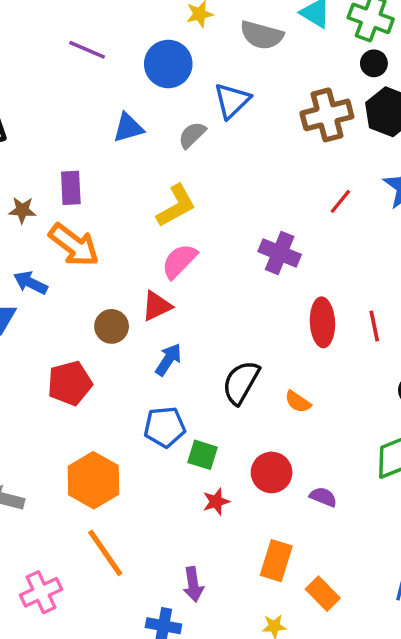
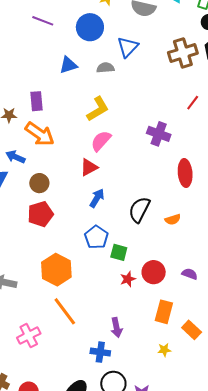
gray semicircle: (192, 135) -> (105, 68), turned 42
brown circle: (112, 326) -> (39, 183), moved
orange semicircle: (298, 402) -> (173, 219), turned -49
blue pentagon: (165, 427) -> (96, 237), turned -30
red circle: (272, 472) -> (154, 272), moved

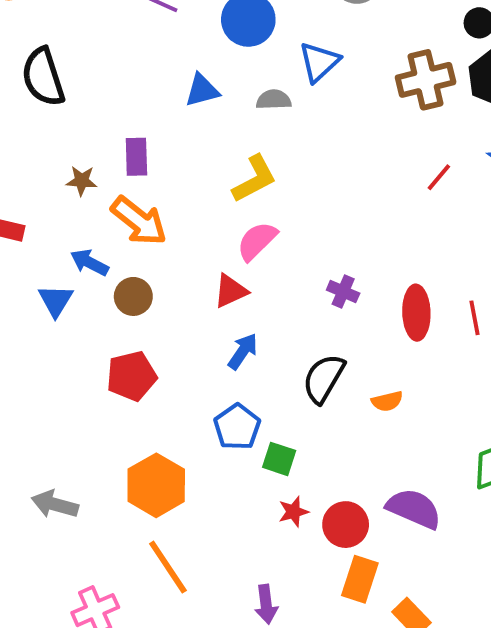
purple cross: (159, 134) -> (343, 292), moved, size x0.7
brown circle: (39, 183) -> (133, 296), moved
red circle: (154, 272) -> (346, 525), moved
purple semicircle: (190, 274) -> (414, 509), size x1.8

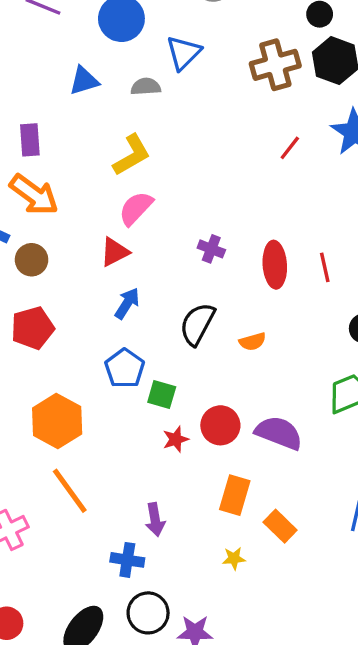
red circle: (346, 525) -> (220, 425), moved

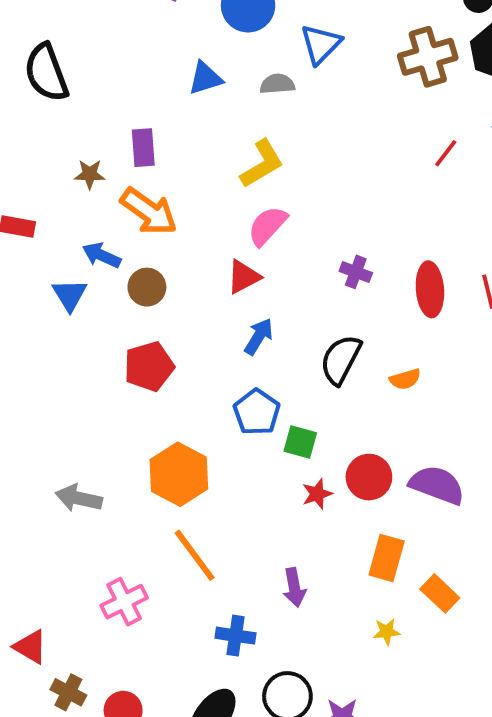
blue cross: (127, 560) -> (236, 636), moved

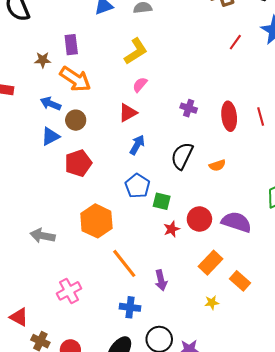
pink semicircle: (267, 226) -> (140, 85), size x0.7
blue triangle: (70, 295) -> (50, 136), moved, turned 36
orange line: (195, 555) -> (124, 263), moved
orange rectangle: (387, 558) -> (210, 263), turned 30

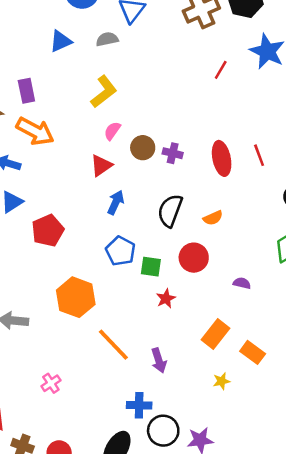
brown circle: (76, 120) -> (143, 148), moved
red circle: (199, 219) -> (194, 258), moved
purple semicircle: (236, 222) -> (242, 283), size x0.5
pink cross: (69, 291) -> (51, 383), size x0.7
blue cross: (130, 307) -> (139, 405), moved

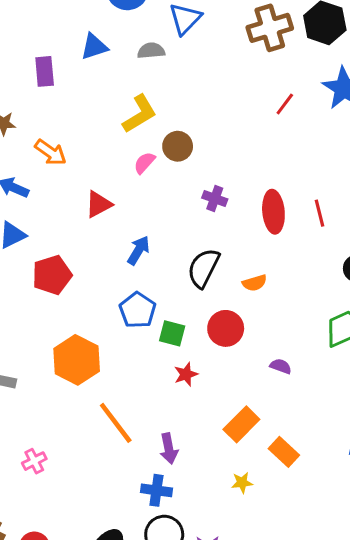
purple rectangle: (26, 91) -> (45, 71), moved
orange arrow: (35, 131) -> (51, 152), size x0.7
brown circle: (143, 148) -> (178, 146), moved
red triangle: (101, 165) -> (98, 204), moved
blue cross: (139, 405) -> (156, 490), moved

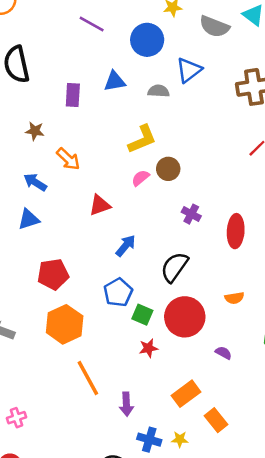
red pentagon: (52, 275) -> (53, 274), moved
orange semicircle: (255, 283) -> (234, 298), moved
red circle: (226, 328) -> (185, 317), size x1.4
pink cross: (34, 461) -> (17, 418), moved
blue cross: (156, 490) -> (149, 440), moved

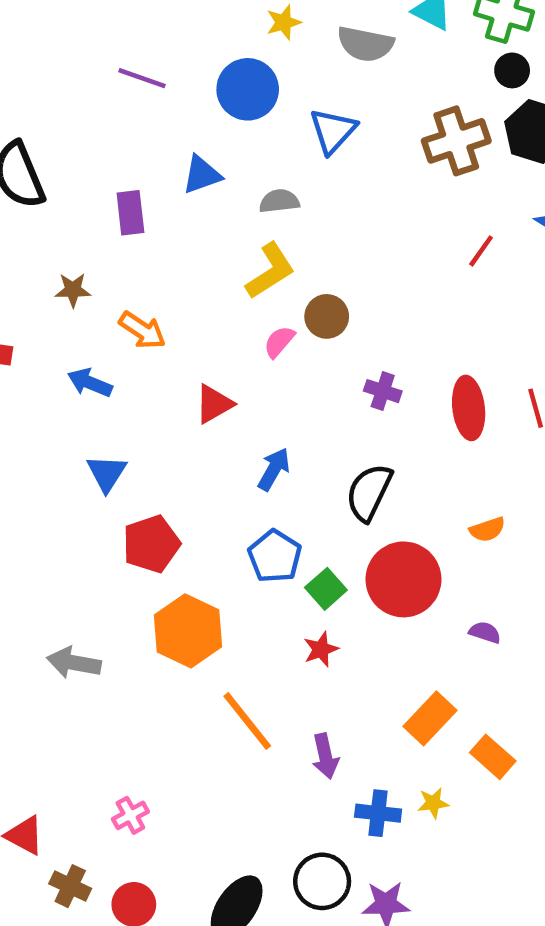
gray semicircle: (159, 91) -> (279, 201), moved
blue triangle: (29, 219) -> (107, 473), moved, turned -30
green square: (142, 315) -> (326, 589), turned 35
red star: (148, 348) -> (321, 649), moved

